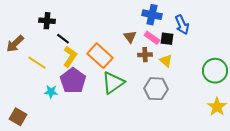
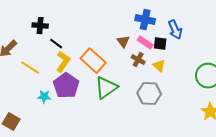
brown cross: (145, 55) -> (138, 60), turned 32

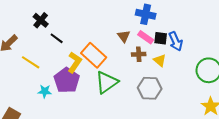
black cross: (40, 26) -> (41, 20), turned 35
blue arrow: (175, 30) -> (176, 41), moved
brown cross: (138, 60) -> (139, 54), turned -32
yellow L-shape: (63, 62) -> (75, 62), moved

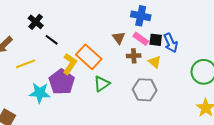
yellow line: (31, 62) -> (26, 64), turned -54
green triangle: (107, 82) -> (102, 84), size x0.7
cyan star: (45, 91) -> (40, 93), size x1.5

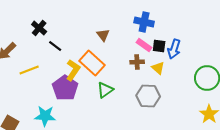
brown triangle: (119, 38) -> (103, 35), moved
blue arrow: (171, 43) -> (174, 49), turned 42
cyan star: (40, 93) -> (45, 116), moved

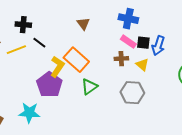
black cross: (39, 28) -> (23, 25), turned -35
brown triangle: (103, 35) -> (83, 24), moved
yellow line: (29, 70) -> (16, 50), moved

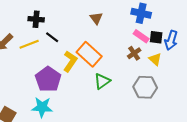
brown cross: (121, 59) -> (134, 53), turned -32
purple pentagon: (49, 85) -> (48, 79), moved

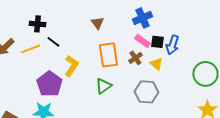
blue cross: (141, 13) -> (142, 18), turned -36
orange rectangle: (89, 54) -> (108, 55), moved, turned 40

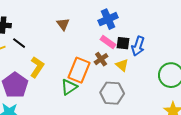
orange rectangle: (108, 55) -> (79, 70), moved, turned 30

